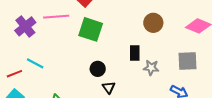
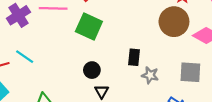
brown circle: (153, 23) -> (174, 22), moved, size x1.4

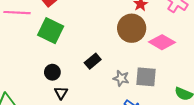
black rectangle: (134, 57) -> (93, 61), turned 42
gray star: (150, 75) -> (121, 78), moved

